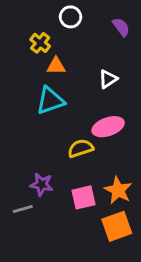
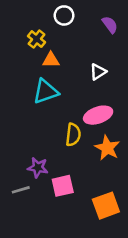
yellow semicircle: (81, 148) -> (73, 135), turned 115
orange star: (118, 190) -> (107, 148), moved
pink square: (83, 197) -> (63, 186), moved

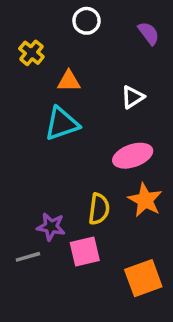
yellow cross: (36, 39) -> (31, 53), moved
yellow semicircle: (73, 135) -> (99, 209), moved

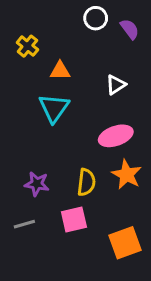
white circle: (86, 21) -> (96, 18), moved
cyan triangle: (62, 124) -> (54, 108), turned -36
purple star: (51, 227) -> (37, 184), moved

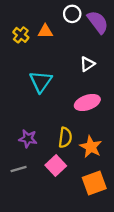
purple semicircle: (130, 29) -> (98, 22), size x1.5
orange triangle: (60, 71) -> (45, 31), moved
orange star: (127, 175) -> (91, 147), moved
pink square: (74, 219) -> (56, 165), turned -30

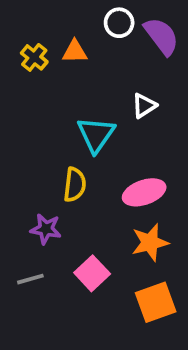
cyan triangle: (41, 82) -> (96, 135), moved
pink ellipse: (87, 103) -> (144, 192), moved
yellow semicircle: (65, 137) -> (75, 185), moved
orange star: (91, 147) -> (150, 242), turned 30

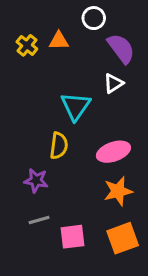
purple semicircle: (161, 36) -> (121, 48), moved
pink square: (92, 273) -> (72, 237), moved, turned 36
gray line: (30, 279) -> (39, 220), moved

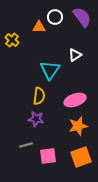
white circle: (94, 18) -> (55, 17), moved
yellow cross: (27, 45) -> (12, 40), moved
purple semicircle: (121, 48) -> (82, 17), moved
purple star: (36, 181) -> (36, 119), moved

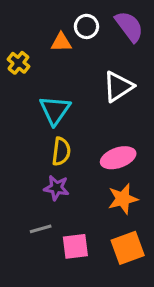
white triangle: (75, 55) -> (118, 87), size x1.5
cyan triangle: (50, 70) -> (55, 110), moved

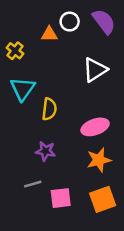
cyan triangle: (55, 110) -> (23, 89), moved
yellow semicircle: (61, 151) -> (49, 109), moved

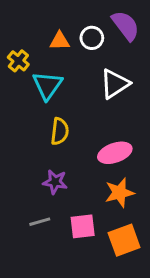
white circle: (70, 22) -> (92, 38), moved
cyan triangle: (23, 89) -> (47, 85), moved
pink square: (61, 198) -> (83, 226), moved

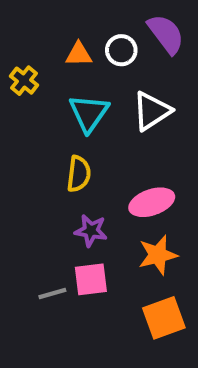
cyan triangle: (47, 85) -> (89, 113), moved
purple star: (55, 182) -> (91, 231), moved
pink square: (83, 226) -> (91, 279), moved

